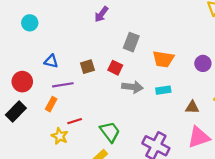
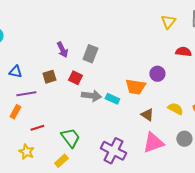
purple arrow: (101, 14) -> (62, 50), moved, turned -63
orange trapezoid: (163, 59) -> (135, 87), moved
cyan rectangle: (163, 90) -> (112, 99), moved, turned 32
brown triangle: (192, 107) -> (147, 115), turned 32
yellow star: (60, 136) -> (26, 152), moved

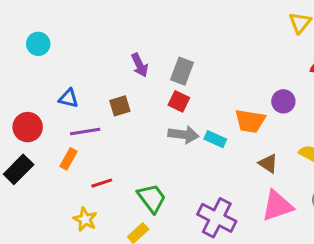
red square: (75, 78) -> (179, 101), moved

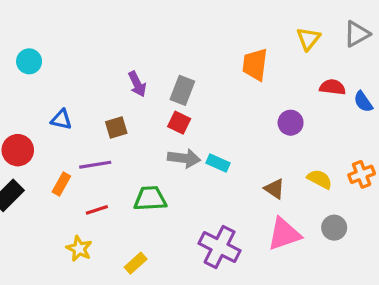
orange trapezoid: (250, 121) -> (255, 65), moved, turned 88
purple line: (85, 132) -> (95, 165), moved
green trapezoid: (152, 198) -> (150, 199), moved, turned -56

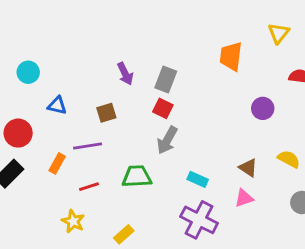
cyan circle: (29, 61) -> (28, 72), moved
gray arrow: (184, 158) -> (167, 140), turned 112
cyan rectangle: (218, 163) -> (198, 179), moved
pink triangle: (284, 234) -> (244, 198), moved, size x0.6

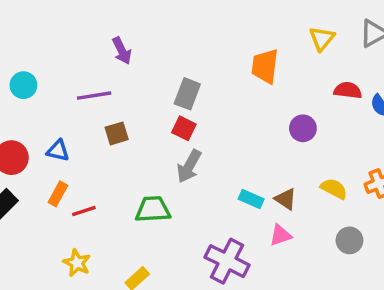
purple arrow: (125, 74) -> (122, 51), moved
blue triangle: (57, 106) -> (58, 151), moved
purple line: (88, 146) -> (94, 96), moved
cyan rectangle: (198, 179) -> (251, 199), moved
red line: (89, 187) -> (84, 211), moved

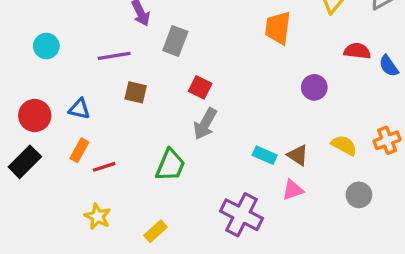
gray rectangle: (187, 94) -> (175, 41), moved
brown square: (117, 133) -> (136, 92), turned 30
green trapezoid: (153, 209) -> (170, 165), turned 116

